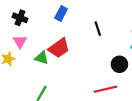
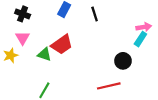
black line: (98, 29) -> (95, 14), moved

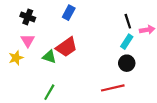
black line: (95, 14) -> (128, 21), moved
cyan rectangle: (140, 39) -> (127, 42), moved

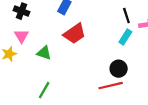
red trapezoid: (66, 47) -> (75, 34), moved
black circle: (127, 63) -> (119, 69), moved

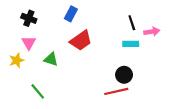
cyan rectangle: (125, 37) -> (131, 44), turned 56
green line: (44, 90) -> (38, 91), moved, turned -70

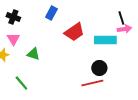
black line: (132, 23) -> (121, 18), moved
red trapezoid: (81, 40) -> (74, 32), moved
cyan rectangle: (131, 44) -> (105, 40), size x1.5

